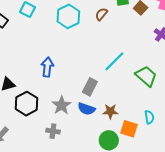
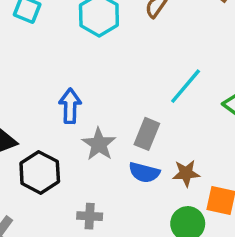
gray star: (62, 105) -> (99, 144), moved

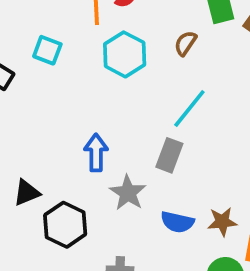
cyan line: (186, 86) -> (189, 108), moved
gray rectangle: (147, 134) -> (169, 155), moved

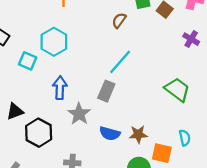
cyan square: (47, 50) -> (28, 61), moved
cyan hexagon: (125, 54) -> (54, 42), moved

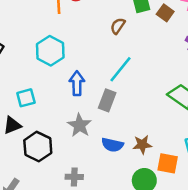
cyan square: (28, 61) -> (26, 98), moved, turned -36
blue arrow: (60, 88) -> (77, 83), moved

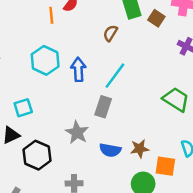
blue arrow: (77, 83) -> (78, 69), moved

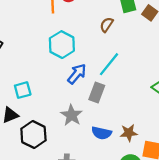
cyan hexagon: (45, 60) -> (62, 45), moved
blue arrow: (78, 69) -> (77, 74), moved, turned 40

